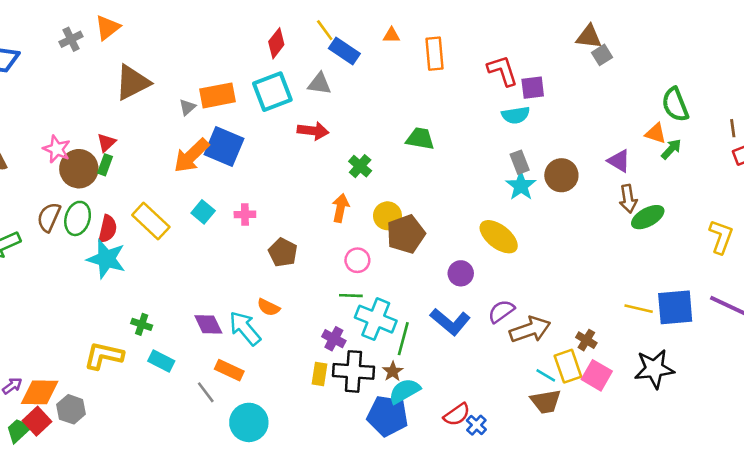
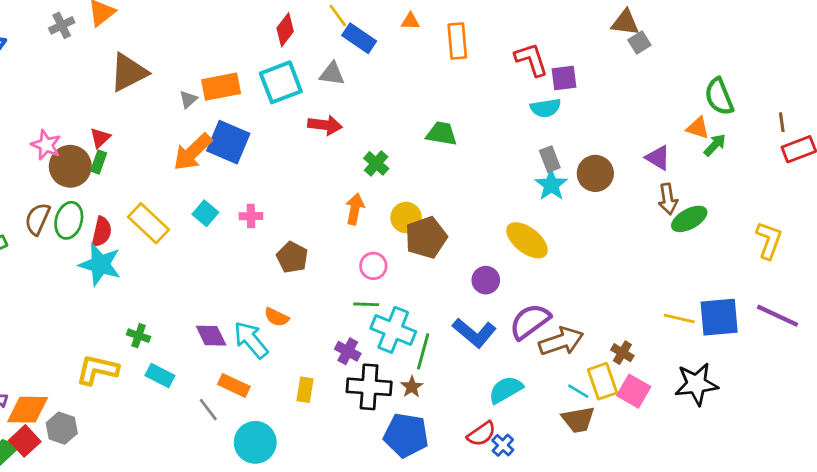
purple semicircle: (501, 311) -> (530, 321), size x1.4
yellow rectangle: (319, 374) -> (305, 390), moved
cyan semicircle: (404, 391) -> (506, 390), moved

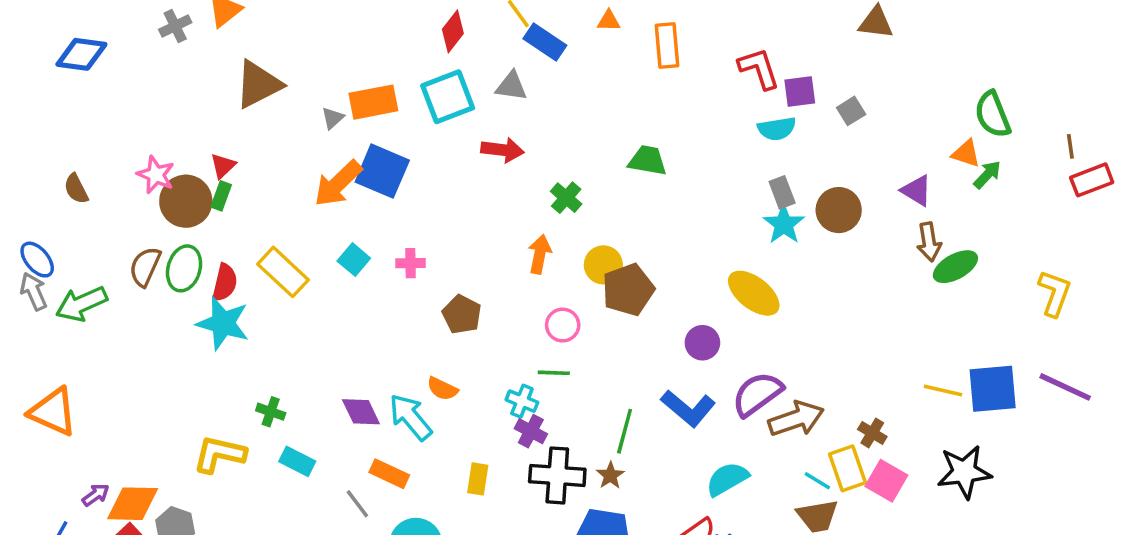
gray square: (639, 42) -> (851, 111), moved
cyan cross: (393, 330) -> (522, 401), moved, size x0.6

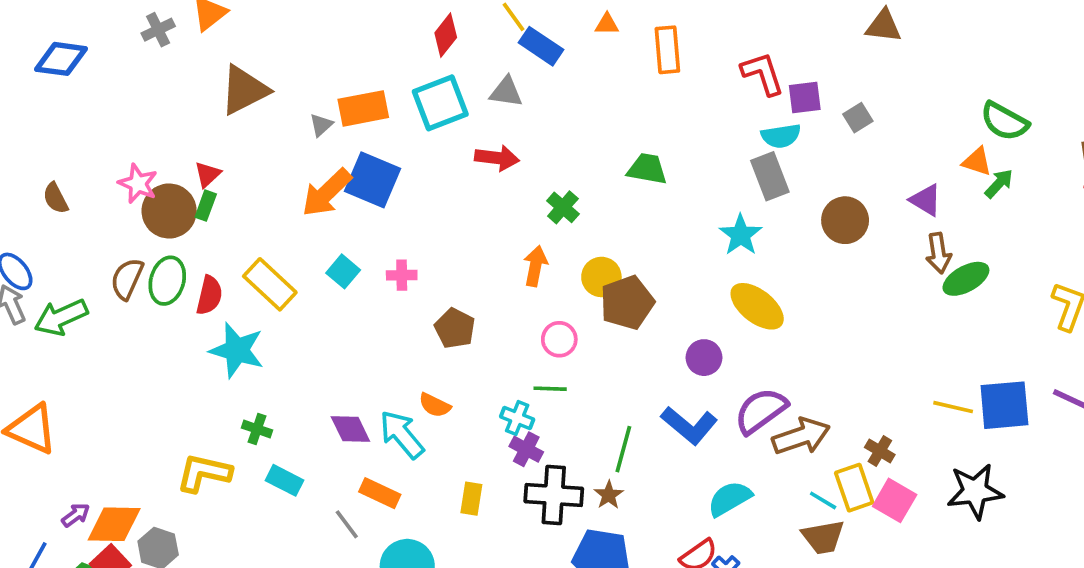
green semicircle: (993, 114) -> (1004, 121), turned -39
gray rectangle: (782, 192) -> (770, 176), moved, size x1.4
cyan star: (784, 224) -> (741, 235), moved
cyan star: (223, 323) -> (237, 350), moved

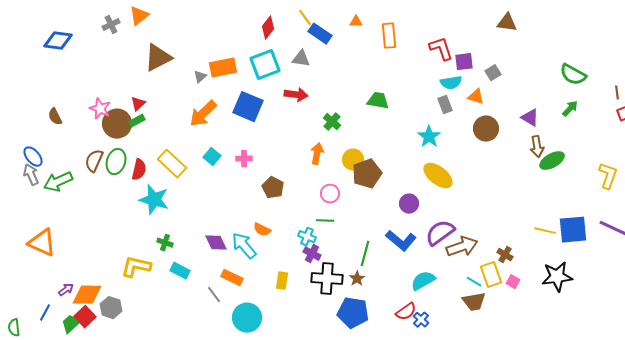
orange triangle: (977, 162) -> (476, 97), moved
gray rectangle: (770, 176) -> (445, 105), size x0.7
blue square: (372, 180) -> (248, 107), moved
green rectangle: (206, 206) -> (137, 121), turned 42
pink square: (895, 500) -> (513, 282), size x0.6

